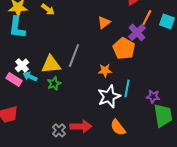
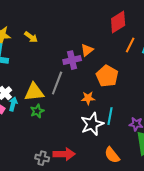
purple cross: (137, 32) -> (72, 60), moved, turned 30
cyan arrow: (30, 76) -> (13, 104), turned 80
orange semicircle: (118, 127) -> (112, 155), moved
gray cross: (59, 130) -> (42, 158), turned -32

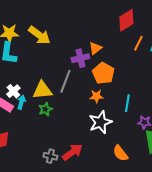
yellow arrow: (31, 37) -> (39, 35), size x1.6
orange pentagon: (107, 76) -> (103, 73), moved
cyan line: (110, 116) -> (127, 103), moved
red arrow: (64, 154) -> (72, 152), turned -35

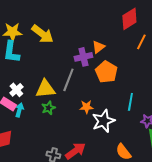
orange star: (96, 96) -> (86, 107), moved
cyan arrow: (21, 102) -> (19, 110), moved

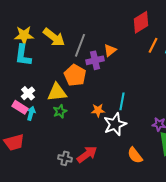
orange pentagon: (106, 72) -> (75, 75), moved
gray line: (68, 80) -> (80, 45), moved
cyan line: (130, 102) -> (122, 101), moved

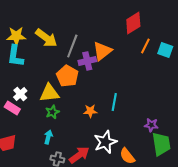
orange triangle: (110, 50) -> (102, 51), size x1.5
cyan arrow: (31, 113) -> (48, 137), moved
white star: (115, 124) -> (105, 142), moved

